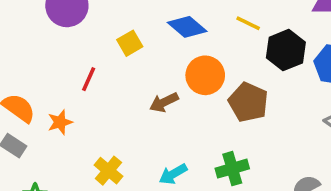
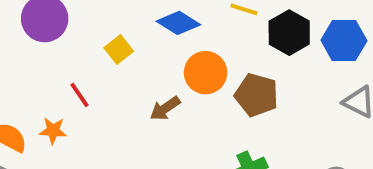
red line: (89, 79) -> (80, 95), turned -50
orange star: (60, 122) -> (53, 131), moved, turned 30

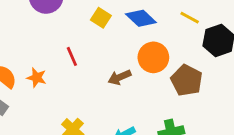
yellow square: (119, 50) -> (101, 18), moved, turned -30
red line: (80, 95) -> (72, 56), moved

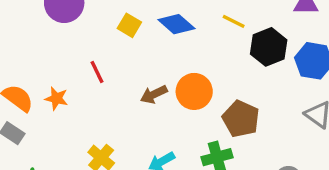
orange circle: (153, 57) -> (194, 91), moved
brown pentagon: (187, 80) -> (241, 119), moved

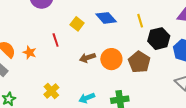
yellow line: (234, 21) -> (140, 21), turned 40
yellow square: (129, 25) -> (77, 24), moved
brown pentagon: (241, 119) -> (139, 62), moved

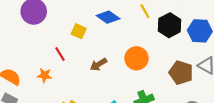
orange star: (30, 52) -> (45, 75), moved
orange circle: (111, 59) -> (136, 58), moved
brown pentagon: (139, 62) -> (181, 73), moved

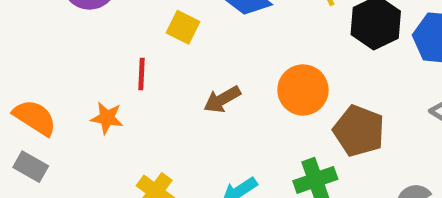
red line: (60, 54) -> (142, 74), turned 32
brown pentagon: (181, 73) -> (359, 131), moved

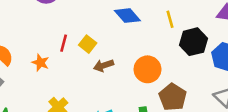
yellow square: (183, 27) -> (88, 44), moved

